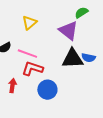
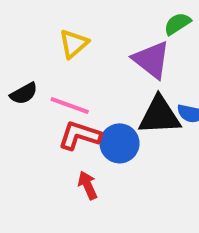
red arrow: (12, 86) -> (88, 185), moved, turned -32
blue circle: (47, 90) -> (120, 143), moved

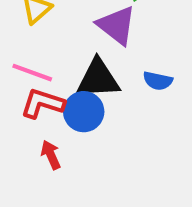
black triangle: (159, 115) -> (98, 79), moved

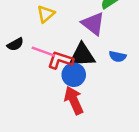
red L-shape: (43, 103) -> (60, 60), moved
red arrow: (51, 155) -> (74, 100), moved, size x1.6

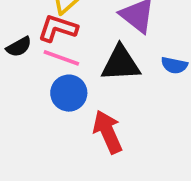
red L-shape: (60, 60) -> (58, 28), moved
blue circle: (74, 75) -> (69, 93), moved

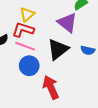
black triangle: (121, 63) -> (58, 49), turned -35

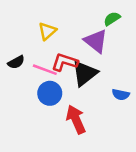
red L-shape: (23, 30) -> (65, 62), moved
blue semicircle: (88, 50) -> (121, 95), moved

